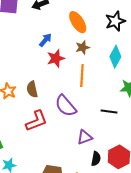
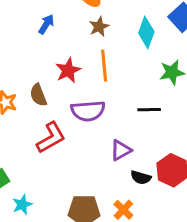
red star: (56, 58) -> (68, 70), moved
purple semicircle: (66, 106) -> (88, 111), turned -45
black semicircle: (96, 159) -> (141, 177), turned 104

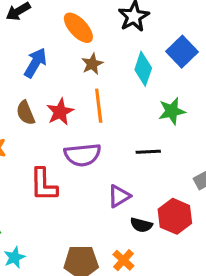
blue arrow: (46, 24) -> (35, 63), size x1.4
brown semicircle: (38, 95) -> (26, 113), moved
red L-shape: (51, 138) -> (44, 185), turned 120

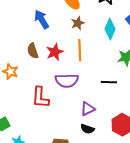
blue arrow: (35, 63) -> (42, 19), turned -66
black semicircle: (141, 225) -> (87, 129), moved

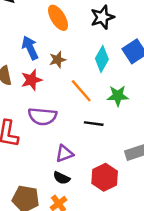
blue arrow: (42, 19) -> (30, 48), moved
brown star: (78, 23) -> (58, 60), moved
orange line: (80, 50) -> (81, 91), moved, turned -45

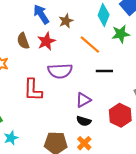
green star: (118, 96) -> (121, 34), moved

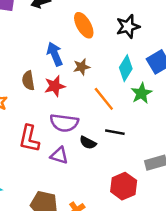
green star: (121, 34) -> (141, 93), turned -30
purple triangle: (83, 100) -> (59, 155), moved, turned 35
black semicircle: (84, 121) -> (88, 143), moved

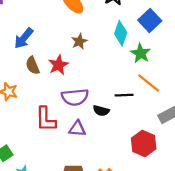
blue arrow: (55, 54) -> (24, 38), moved, turned -105
orange line: (104, 99) -> (149, 83), moved

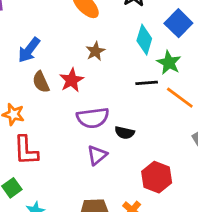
black line: (124, 95) -> (147, 83), moved
red L-shape: (46, 119) -> (26, 150), moved
purple triangle: (77, 129) -> (97, 155), turned -42
red hexagon: (144, 144) -> (157, 177), moved

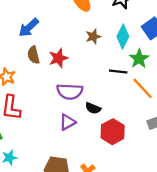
brown star: (95, 51) -> (93, 37), moved
red hexagon: (157, 177) -> (113, 132), moved

